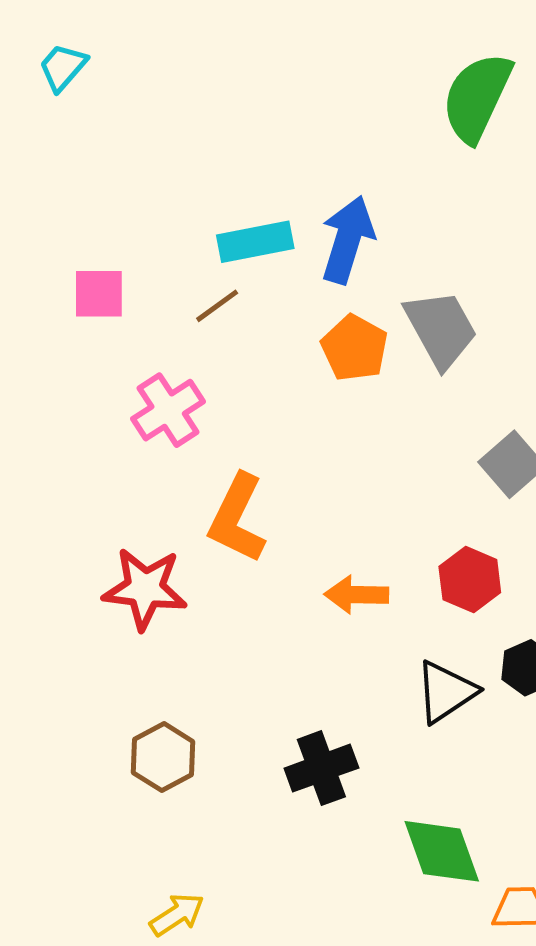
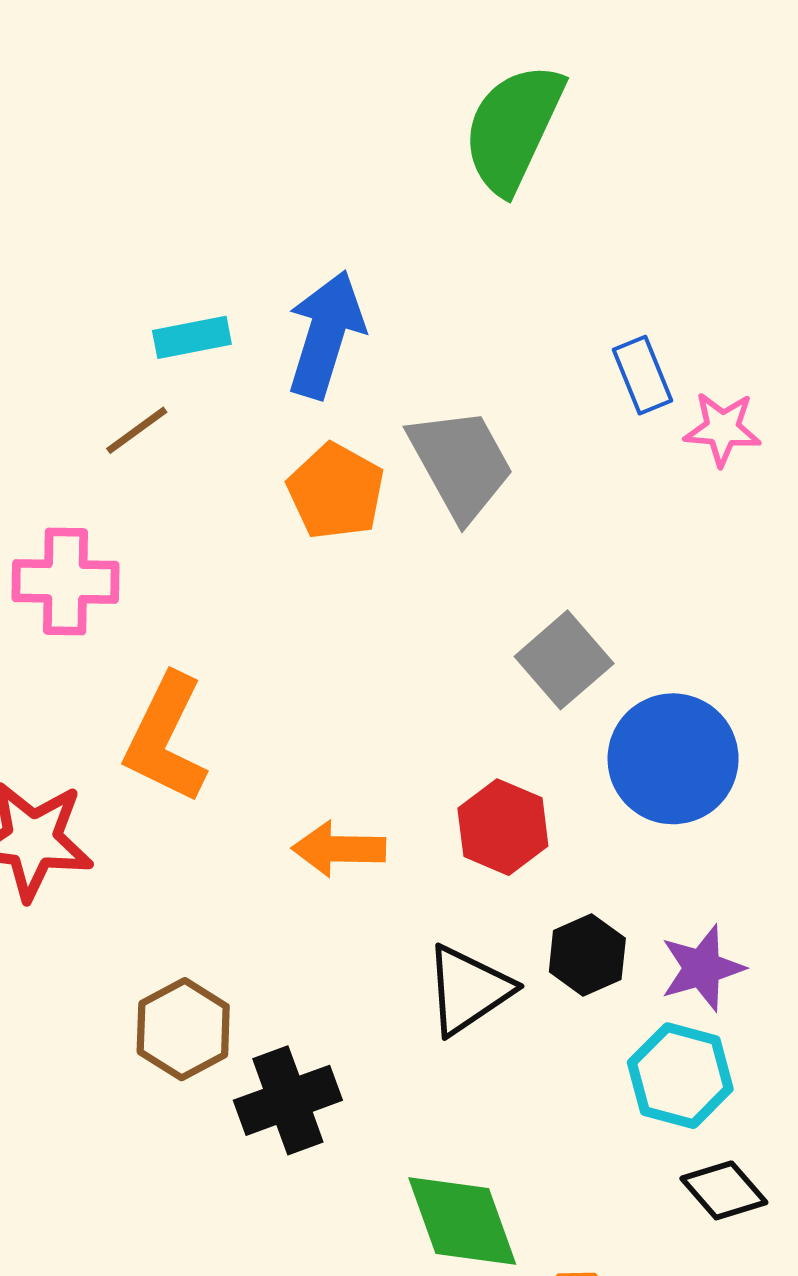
cyan rectangle: (255, 242) -> (192, 337), size x0.7
pink cross: (168, 410) -> (66, 581), turned 34
brown hexagon: (163, 757) -> (183, 1029), moved

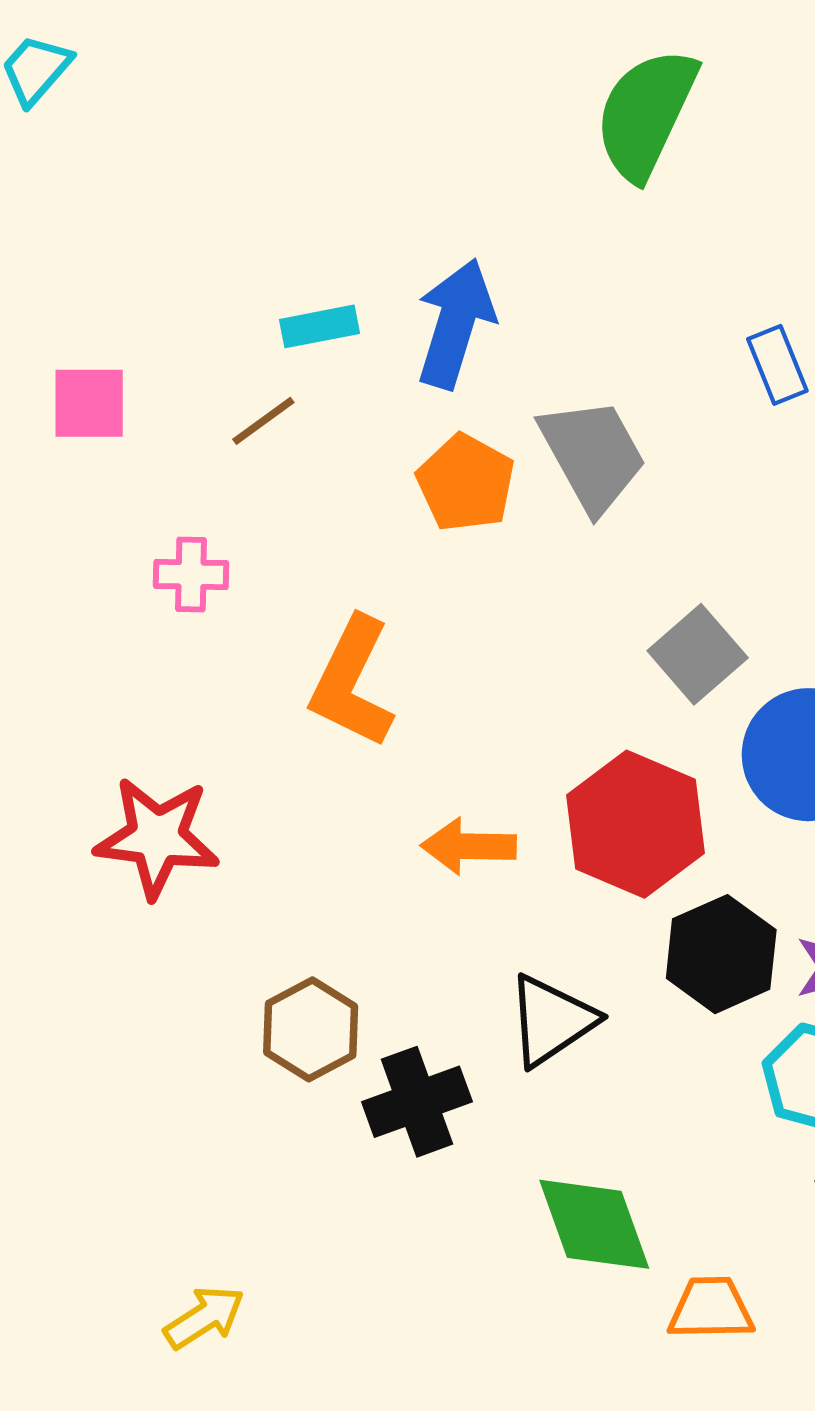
pink cross: (66, 581) -> (191, 575), size x0.7
orange L-shape: (166, 738) -> (352, 682), moved
red hexagon: (503, 827) -> (636, 824), size x1.5
black hexagon: (587, 955) -> (721, 954), size x1.4
black triangle: (468, 990) -> (551, 1021), moved

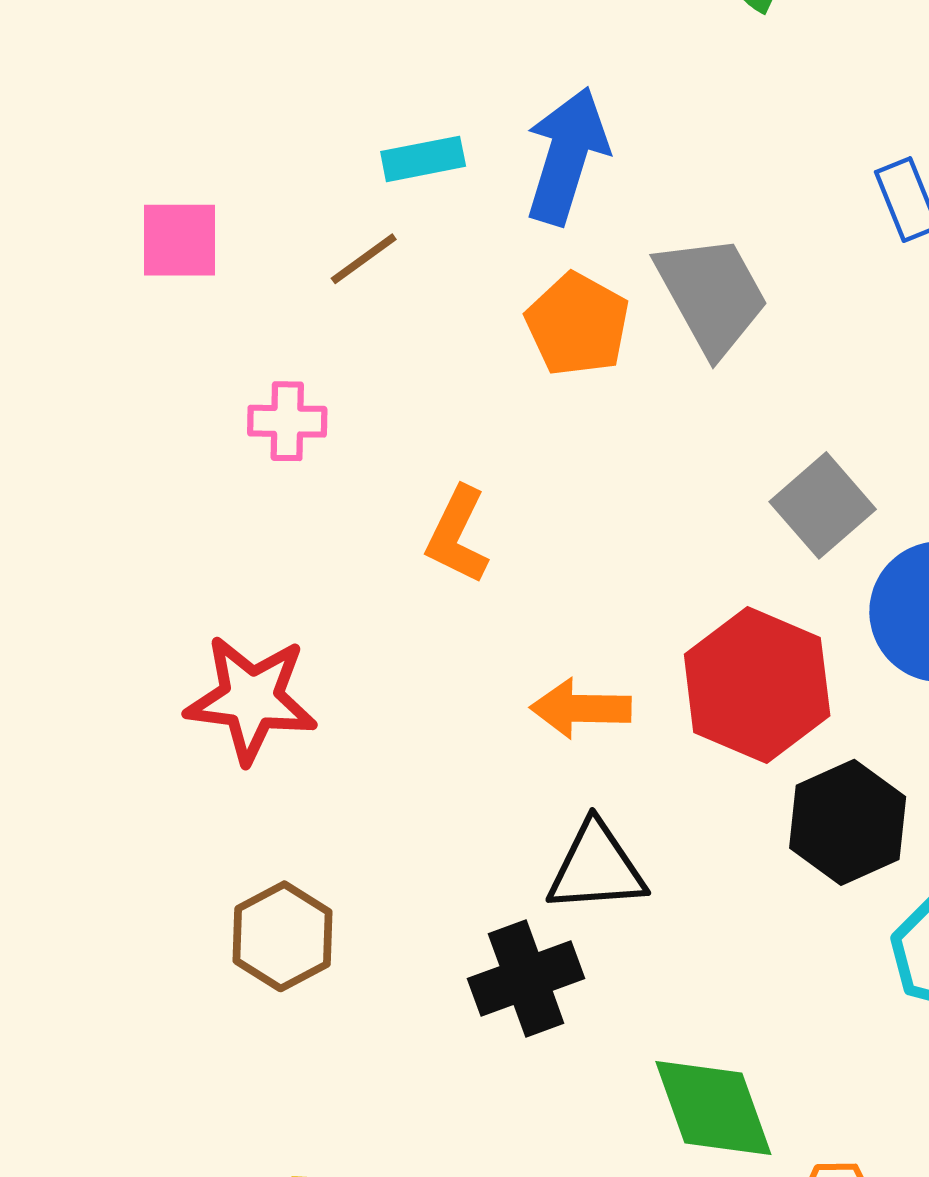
orange L-shape: (352, 682) -> (457, 535), size x0.7
black triangle: (551, 1021) -> (596, 868), moved, turned 30
brown hexagon: (311, 1029) -> (283, 936), moved

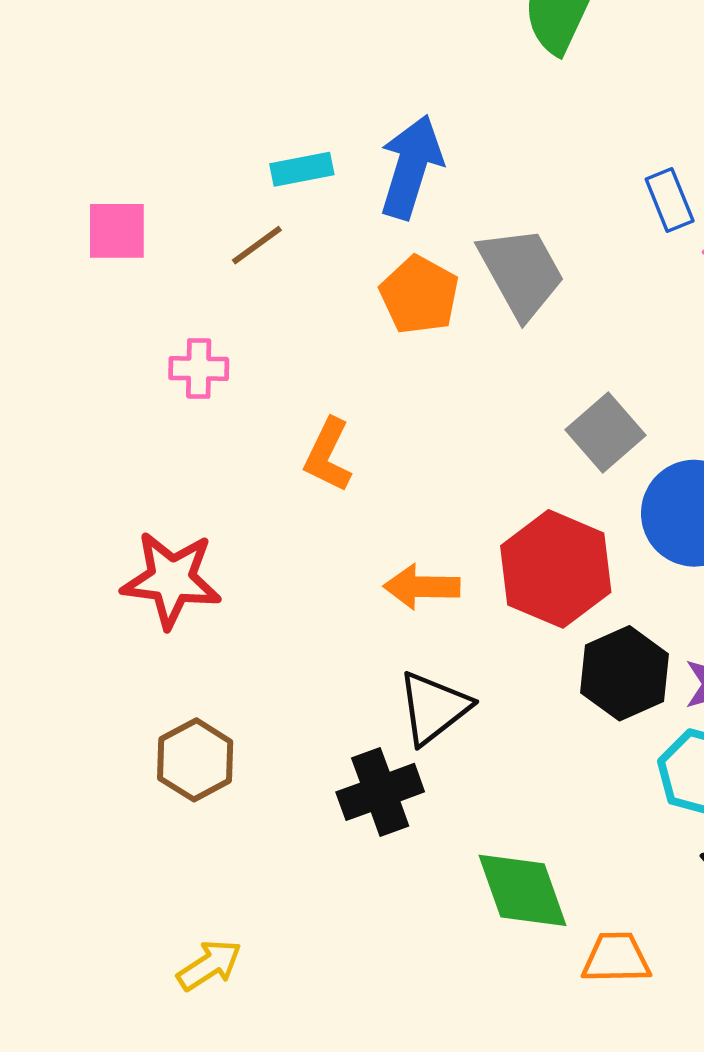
black triangle: (596, 868) -> (434, 708), turned -34

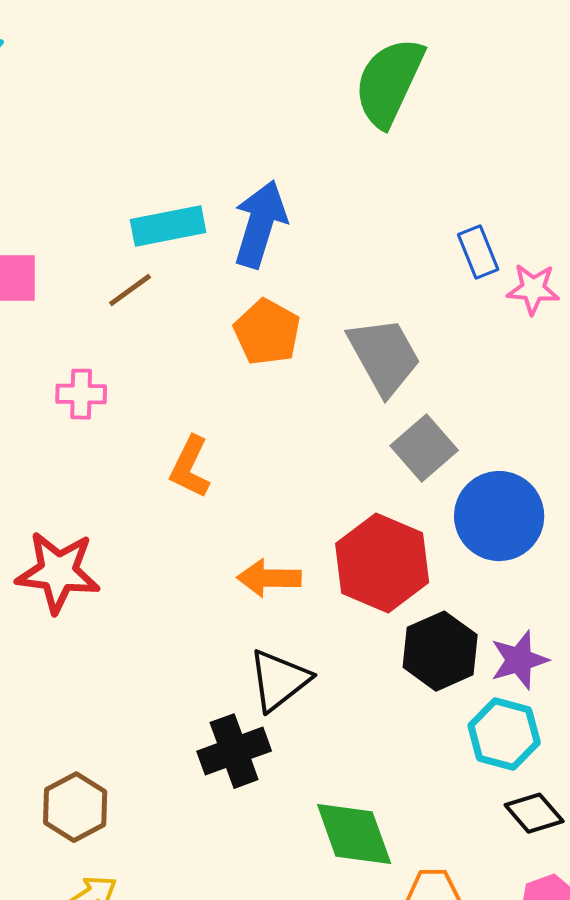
cyan rectangle: (302, 169) -> (168, 226), size x1.4
gray trapezoid: (521, 272) -> (384, 356), moved
brown hexagon: (195, 760) -> (75, 807), moved

